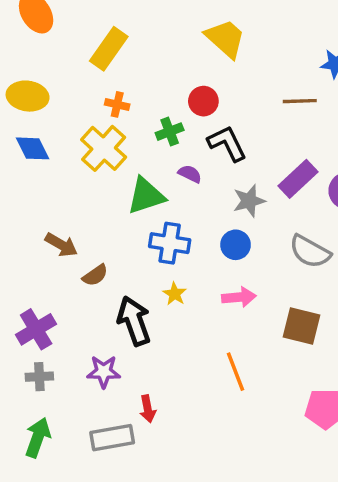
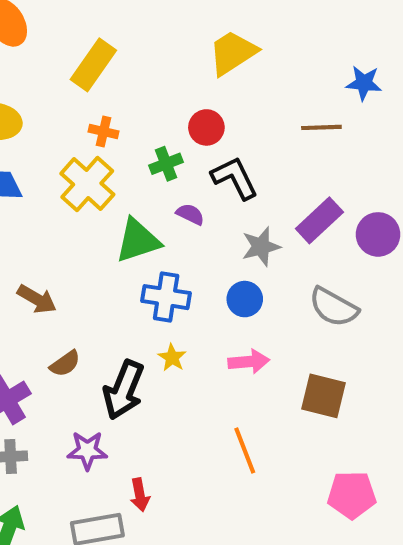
yellow trapezoid: (225, 39) -> (233, 53), turned -75
brown semicircle: (95, 275) -> (65, 364), moved
black arrow: (134, 321) -> (124, 390), turned -138

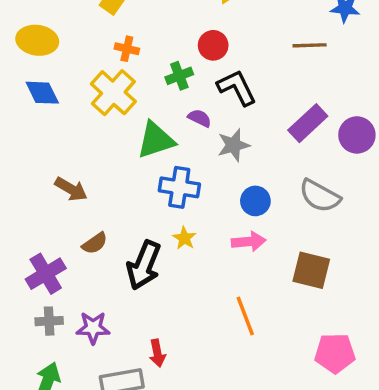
gray star: (261, 247) -> (233, 145), moved
blue circle: (245, 299) -> (255, 201), moved
purple star: (87, 450) -> (93, 328), moved

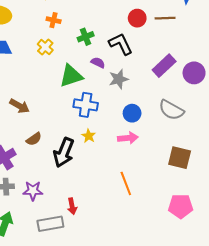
red circle: (213, 45) -> (137, 18), moved
yellow cross: (113, 93) -> (45, 47), size x0.6
brown square: (311, 270) -> (180, 158), moved

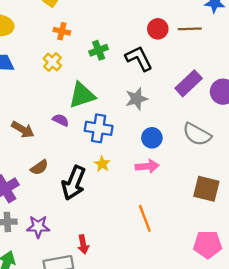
purple semicircle: (98, 63) -> (61, 120), moved

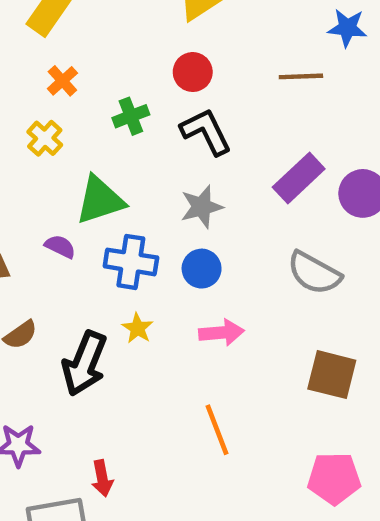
red circle: (158, 29) -> (193, 72), moved
orange cross: (62, 31) -> (62, 81), turned 35
blue circle: (152, 138) -> (202, 269), moved

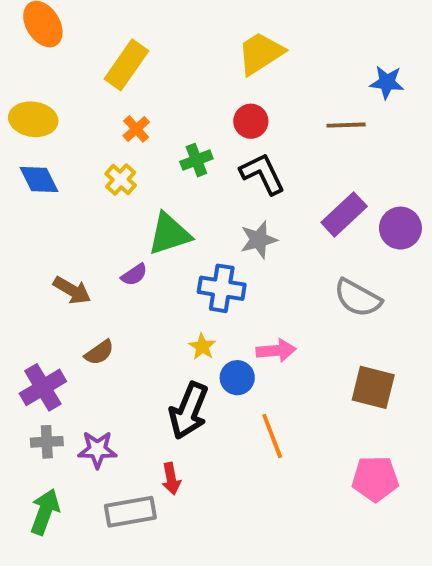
purple semicircle: (60, 246) -> (134, 275), turned 120
blue cross: (131, 262) -> (222, 288), moved
blue circle: (202, 269) -> (237, 378), moved
black arrow: (85, 364) -> (189, 411), moved

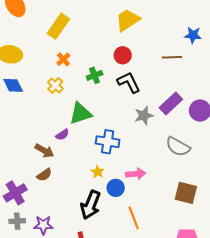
gray star: (259, 240) -> (144, 116), moved
brown arrow: (72, 290) -> (44, 151), moved

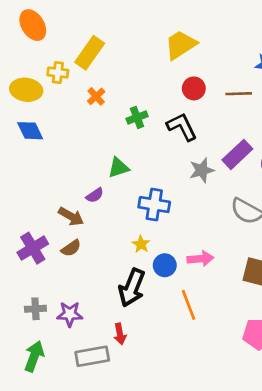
red circle: (123, 55) -> (194, 88), moved
yellow cross: (55, 85) -> (58, 73), moved, turned -35
green triangle: (80, 114) -> (119, 168), size x0.7
pink arrow: (136, 174) -> (200, 259), moved
purple cross: (15, 193) -> (33, 248), moved

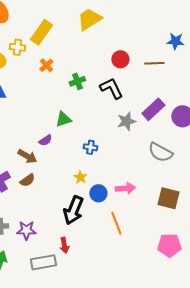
yellow trapezoid: (181, 45) -> (89, 19), moved
blue cross: (154, 205) -> (90, 147), size x0.6

